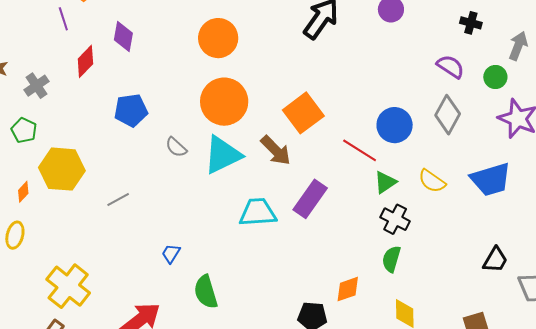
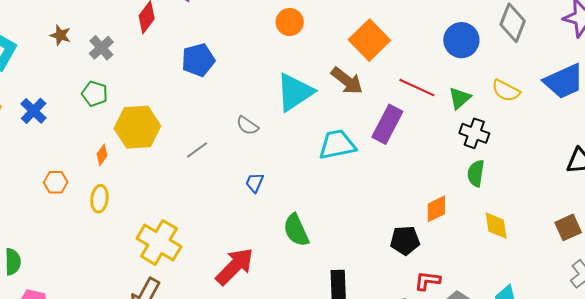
orange circle: (224, 102) -> (290, 22), moved, size x0.6
gray semicircle: (176, 147) -> (247, 126), moved
red line: (360, 150) -> (417, 88), moved
blue trapezoid: (171, 254) -> (255, 183), moved

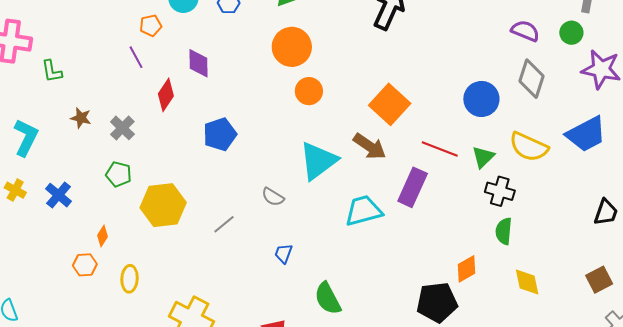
yellow semicircle: (506, 91) -> (529, 147), size x1.4
orange diamond: (102, 155) -> (102, 236), moved
black pentagon: (405, 240) -> (437, 302), size x1.4

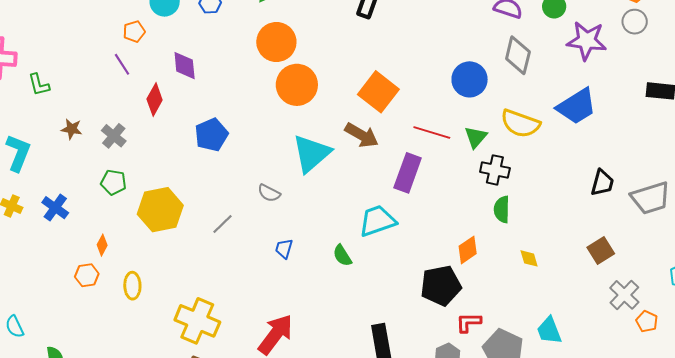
orange circle: (309, 91) -> (297, 85), size x1.5
cyan trapezoid: (364, 211) -> (377, 221), moved
yellow diamond: (527, 282) -> (529, 258), size x0.7
green semicircle: (328, 298) -> (342, 255), moved, size x0.7

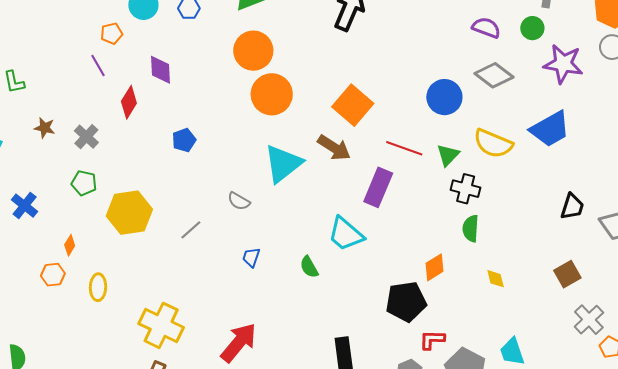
gray diamond: (518, 55) -> (494, 75), turned -69
blue pentagon: (211, 135) -> (184, 140), size x0.7
cyan trapezoid: (377, 221) -> (346, 234), turned -123

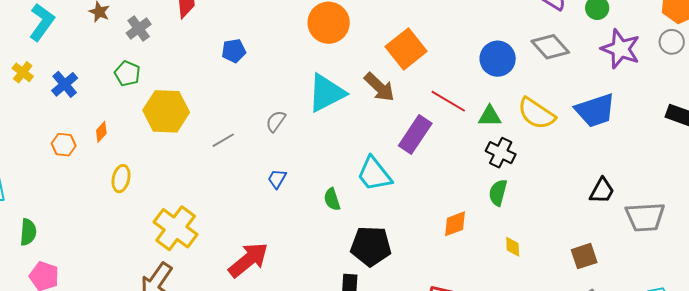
green triangle: (448, 155) -> (490, 116), turned 35
gray semicircle: (239, 201) -> (276, 121), turned 85
orange hexagon: (53, 275) -> (64, 145), moved
black pentagon: (406, 302) -> (371, 246), moved

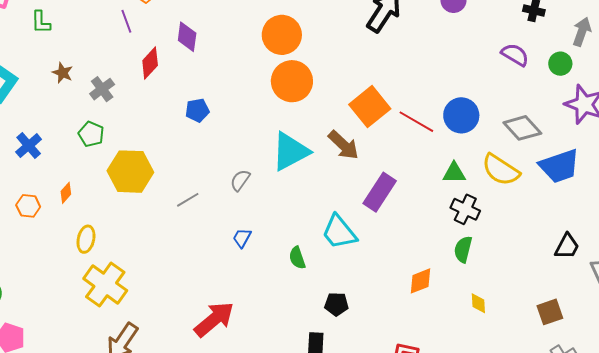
gray diamond: (550, 47) -> (522, 128), moved
red line: (448, 101) -> (416, 122), moved
yellow cross: (176, 228) -> (105, 285), moved
black pentagon: (371, 246) -> (337, 304), size x0.6

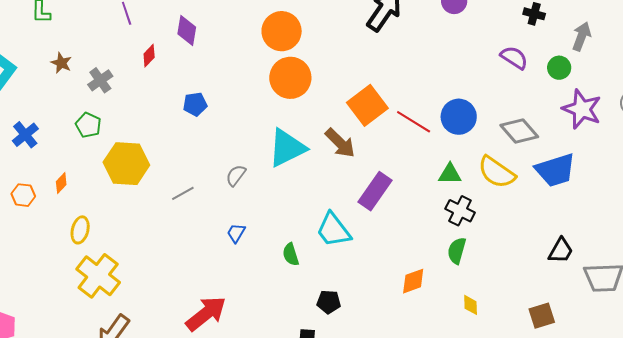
red diamond: (150, 63) -> (149, 56), size x0.7

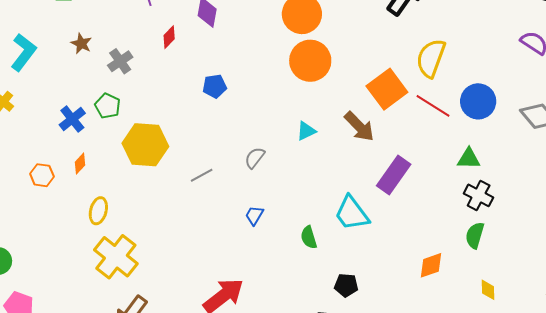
blue cross: (25, 135) -> (72, 119), moved
cyan triangle: (287, 148) -> (306, 131), size x0.5
yellow semicircle: (497, 172) -> (431, 58), moved, turned 75

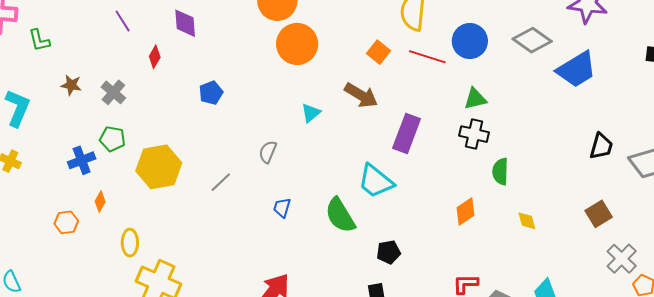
orange square: (387, 89) -> (379, 52), size x0.6
blue cross: (72, 119) -> (82, 160), turned 32
black cross: (479, 195) -> (474, 134), moved
green semicircle: (309, 237) -> (340, 215), size x1.6

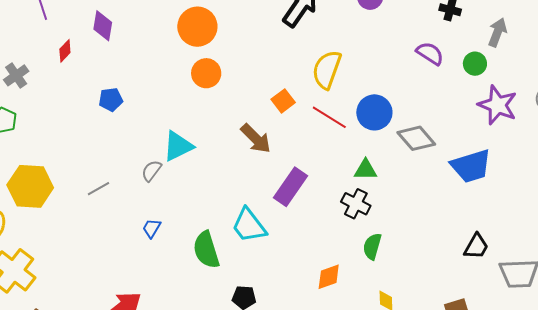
gray diamond: (532, 40) -> (416, 138), moved
orange circle: (297, 44) -> (206, 73), size x0.7
cyan triangle: (311, 113) -> (178, 146), moved, size x1.6
yellow hexagon: (159, 167) -> (30, 186), moved

